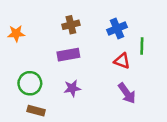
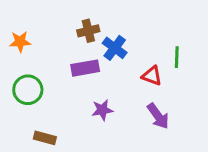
blue cross: (117, 28) -> (115, 48), moved, turned -30
green circle: (30, 83) -> (28, 90), moved
purple star: (72, 88) -> (102, 110), moved

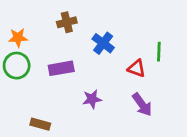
brown cross: (88, 31) -> (67, 22), moved
purple rectangle: (85, 68) -> (61, 68), moved
green circle: (28, 90) -> (17, 66), moved

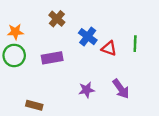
brown cross: (67, 22) -> (57, 19), turned -35
red triangle: (137, 68) -> (109, 48), moved
purple star: (92, 99) -> (86, 90), moved

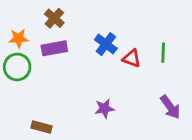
brown cross: (57, 19) -> (54, 18), moved
purple rectangle: (52, 58) -> (54, 48), moved
purple arrow: (121, 89) -> (170, 107), moved

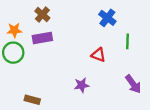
blue cross: (106, 44) -> (107, 18), moved
red triangle: (132, 58) -> (98, 55), moved

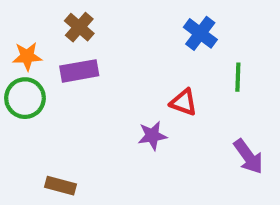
purple star: (82, 85) -> (152, 136), moved

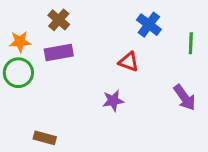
green line: (238, 77) -> (191, 43), moved
red triangle: (184, 102) -> (129, 62), moved
purple arrow: (248, 157) -> (185, 98), moved

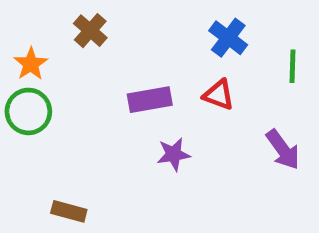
orange star: (20, 42) -> (31, 64), turned -30
purple rectangle: (59, 53) -> (150, 100), moved
red triangle: (129, 62) -> (219, 95), moved

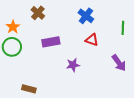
blue cross: (228, 38) -> (86, 16), moved
purple rectangle: (150, 100) -> (51, 42), moved

